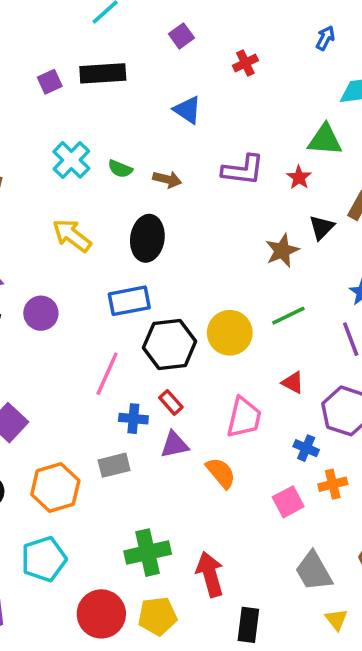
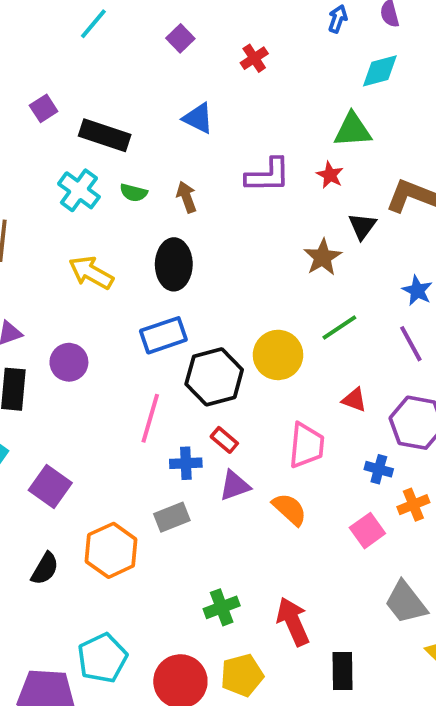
black rectangle: (103, 73) -> (105, 135), moved, turned 30
brown arrow: (167, 179) -> (186, 197), turned -116
green cross: (148, 553) -> (222, 607), size x0.7
cyan pentagon: (44, 559) -> (102, 658), moved

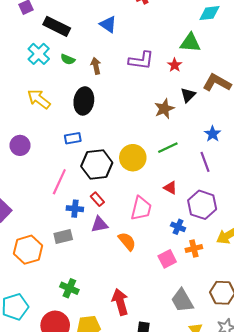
blue rectangle: (163, 335) -> (73, 138), size x0.7
green cross: (222, 607) -> (69, 288), moved, turned 36

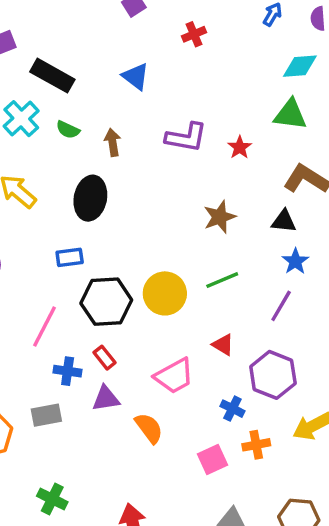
green triangle: (190, 43) -> (290, 115), moved
black triangle: (188, 95) -> (284, 221), moved, turned 49
purple line: (205, 162) -> (281, 306), turned 48
pink trapezoid: (141, 208) -> (174, 376), turned 45

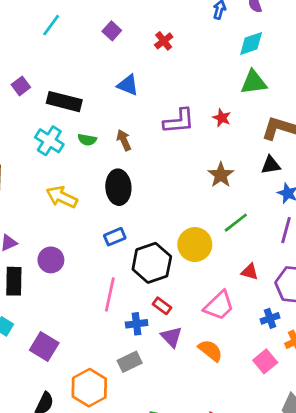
purple triangle: (106, 399) -> (171, 337), turned -50
blue cross: (232, 409) -> (270, 318), turned -30

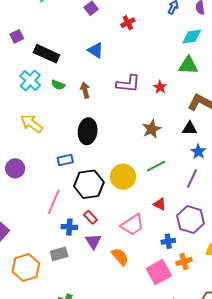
black ellipse: (118, 187) -> (88, 131), moved
pink square: (265, 361) -> (159, 272), size x1.4

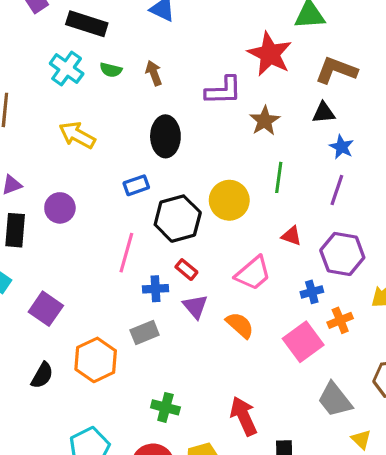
purple L-shape: (128, 84) -> (223, 91), moved
red star: (160, 87) -> (270, 54), size x2.0
green line: (156, 166) -> (279, 177), turned -48

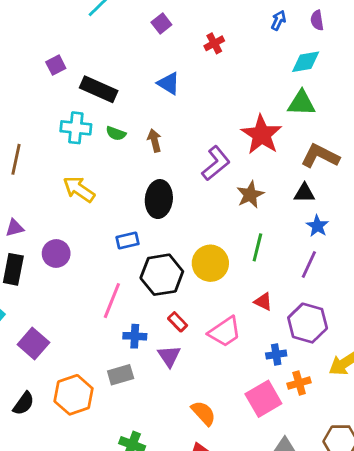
cyan cross: (67, 69) -> (76, 128), turned -36
purple L-shape: (223, 91) -> (216, 163), turned -44
red rectangle: (186, 270) -> (178, 322), moved
orange semicircle: (240, 325) -> (203, 413), moved

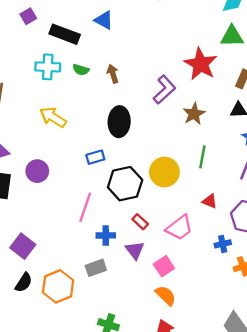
blue triangle: (169, 83) -> (104, 20), moved
pink square: (263, 399) -> (164, 266), moved, size x0.7
black semicircle: (24, 403) -> (24, 283), moved

